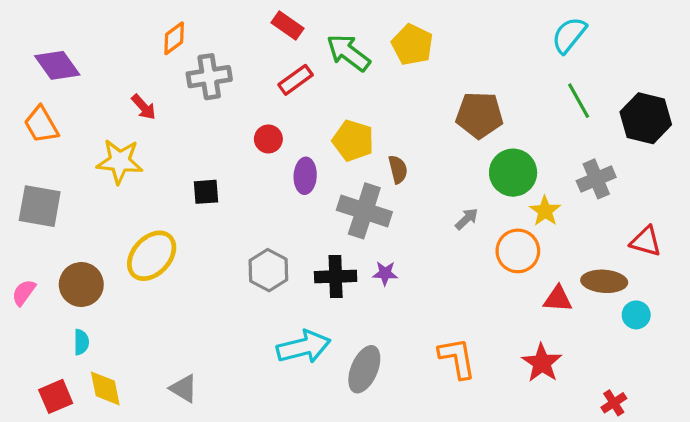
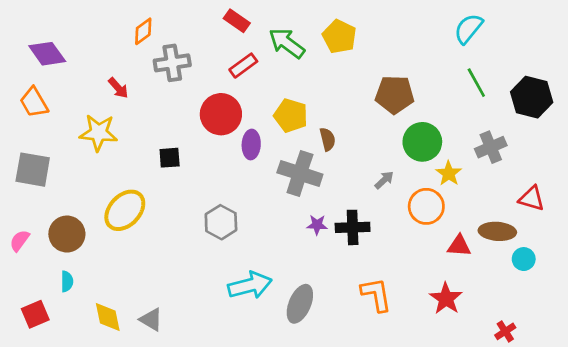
red circle: (268, 139) -> (221, 114), size x1.8
black cross: (336, 277) -> (353, 227), moved
yellow diamond: (105, 388) -> (108, 317), moved
red square: (56, 396) -> (35, 314), moved

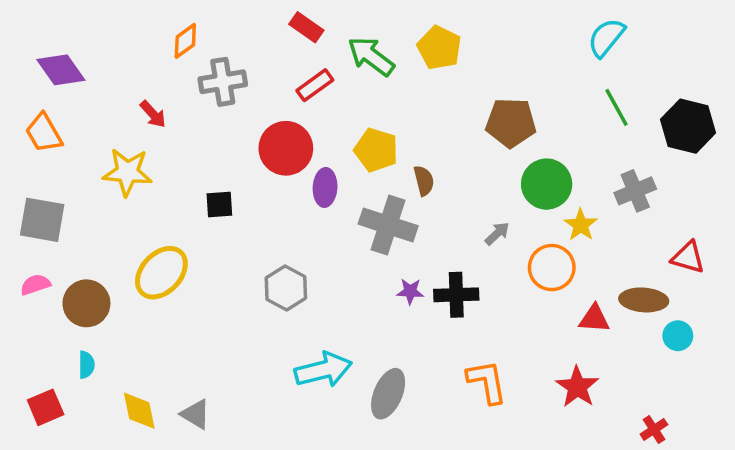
pink semicircle: (20, 241) -> (35, 285), moved, turned 35

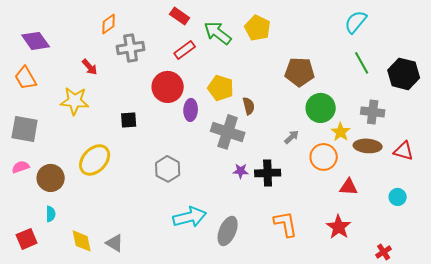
gray cross: (635, 191) -> (373, 112), turned 30
brown ellipse: (644, 300) -> (368, 146), moved

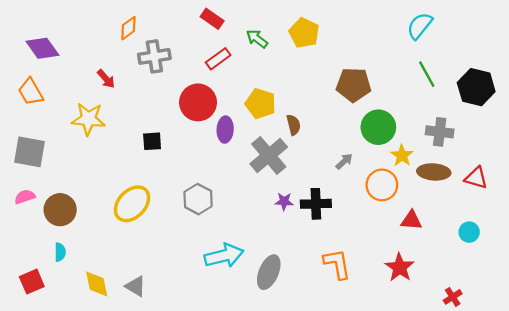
green arrow: (218, 33) -> (257, 39), size x0.7
gray cross: (228, 132) -> (269, 155), turned 32
yellow ellipse: (95, 160) -> (132, 204), moved

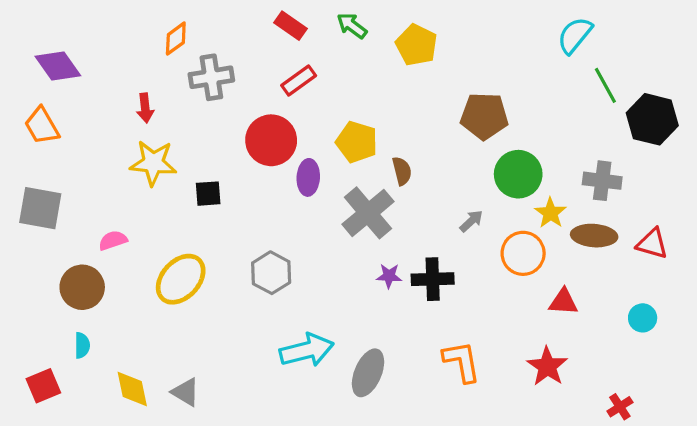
green arrow: (257, 39) -> (352, 26), moved
green line: (427, 74) -> (605, 85), moved
red arrow: (106, 79) -> (145, 108), turned 36
yellow star: (88, 119) -> (153, 163), moved
pink semicircle: (25, 197) -> (113, 240), moved

